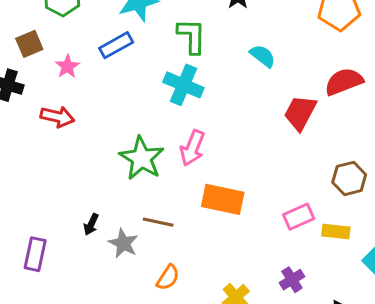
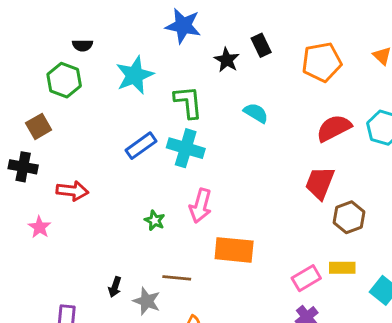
blue rectangle: (116, 45) -> (141, 146), moved
pink star: (67, 66) -> (39, 227), moved
red trapezoid: (300, 113) -> (320, 183), moved
green star: (142, 158) -> (155, 220), size x0.5
pink rectangle: (299, 217) -> (306, 278), moved

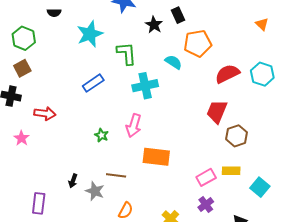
orange pentagon: (322, 62) -> (198, 43), moved
green hexagon: (64, 80) -> (24, 38), moved
cyan cross: (186, 148) -> (145, 86), moved, turned -30

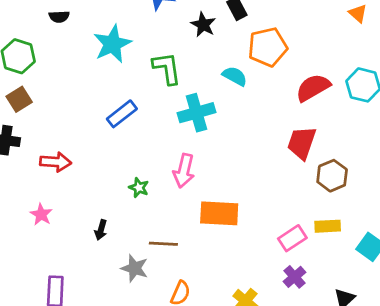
pink star: (22, 138) -> (41, 214), moved
black arrow: (73, 181) -> (101, 230), moved

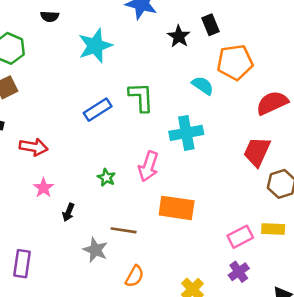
green L-shape: (167, 68) -> (141, 97), moved
cyan cross: (197, 113) -> (186, 133), moved
pink star: (41, 214) -> (43, 188), moved

